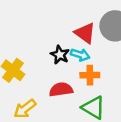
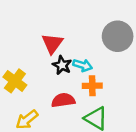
red triangle: (85, 33) -> (52, 43), moved, turned 30

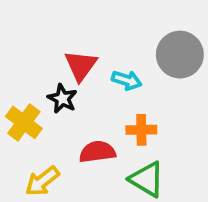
black star: (62, 65) -> (62, 99), moved
cyan arrow: (83, 65) -> (127, 80), moved

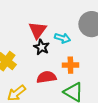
black star: (62, 99) -> (41, 47), moved

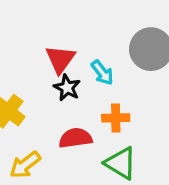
cyan arrow: (62, 38) -> (102, 73), turned 35

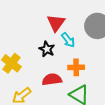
red triangle: (60, 59) -> (56, 23), moved

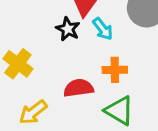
black star: (47, 49) -> (68, 29), moved

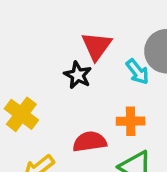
cyan arrow: (103, 29) -> (137, 72), moved

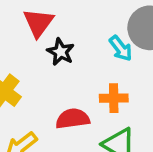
red triangle: (96, 46) -> (38, 23), moved

